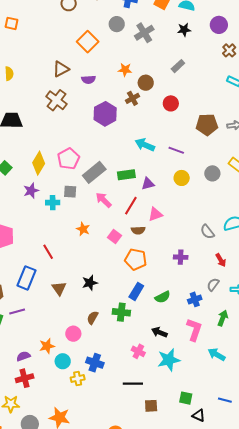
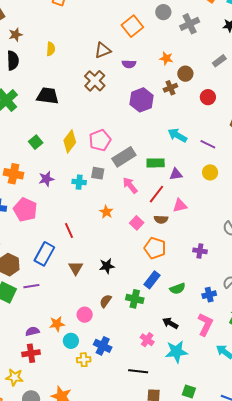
purple star: (31, 191) -> (46, 179), moved

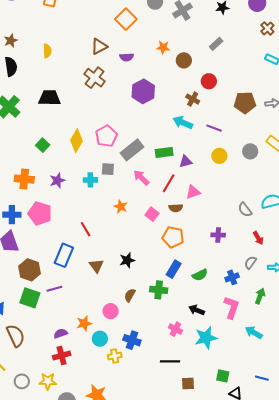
brown cross: (170, 88) -> (193, 99), moved, turned -32

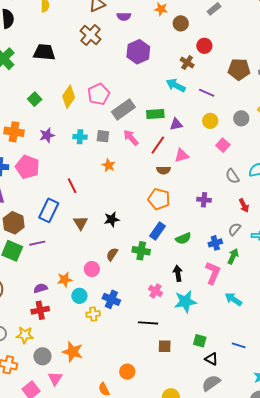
gray square: (108, 169) -> (103, 136), moved
pink square: (152, 214) -> (223, 145), moved
green arrow: (260, 296) -> (233, 256), moved
black arrow: (197, 310) -> (178, 273), turned 56

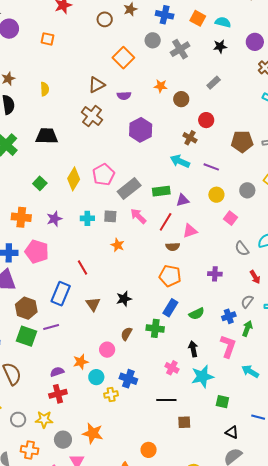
green square: (200, 341) -> (222, 402), moved

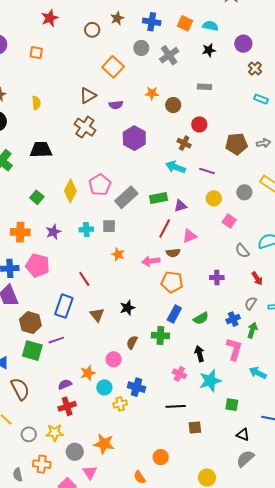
gray rectangle: (214, 83) -> (205, 87), turned 48
pink arrow: (138, 216) -> (151, 261), moved, turned -48

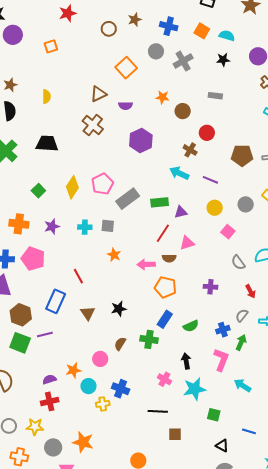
orange square: (36, 53) -> (51, 46), turned -32

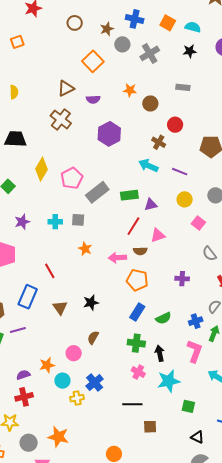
brown star: (135, 20) -> (107, 29), moved
yellow diamond: (72, 187) -> (41, 169), moved
green cross: (149, 339) -> (136, 343), moved
blue cross: (121, 389) -> (95, 382), turned 30

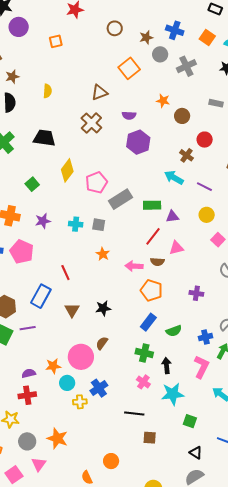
purple semicircle: (93, 99) -> (129, 115), moved
pink circle: (74, 353) -> (81, 357), size x1.6

